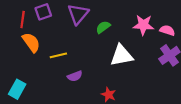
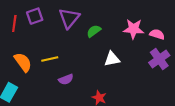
orange semicircle: (31, 42) -> (23, 62), moved
white triangle: (122, 55) -> (112, 59), size x0.7

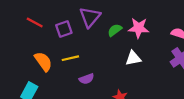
purple square: (35, 16) -> (64, 29), moved
red line: (14, 24) -> (35, 23), turned -70
pink star: (133, 29) -> (139, 28), moved

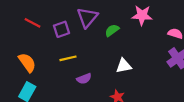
pink star: (139, 28) -> (142, 15), moved
white triangle: (133, 58) -> (124, 66), moved
orange semicircle: (43, 61) -> (27, 63), moved

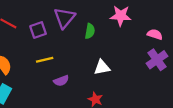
green semicircle: (112, 30) -> (90, 31), turned 136

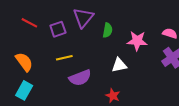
pink star: (121, 16) -> (137, 41), moved
purple semicircle: (61, 81) -> (80, 78), size x1.5

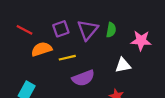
purple triangle: (83, 18) -> (88, 30), moved
red line: (29, 23) -> (24, 30), moved
orange semicircle: (24, 62) -> (42, 49), moved, turned -72

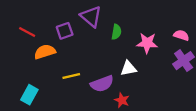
purple triangle: (88, 30) -> (91, 17), moved, turned -30
yellow line: (67, 58) -> (71, 76), moved
purple semicircle: (83, 78) -> (102, 84), moved

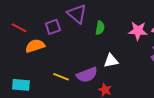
pink star: (147, 43) -> (138, 31), moved
yellow line: (71, 76) -> (61, 77), moved, turned 35
cyan rectangle: (29, 95) -> (21, 85), turned 66

